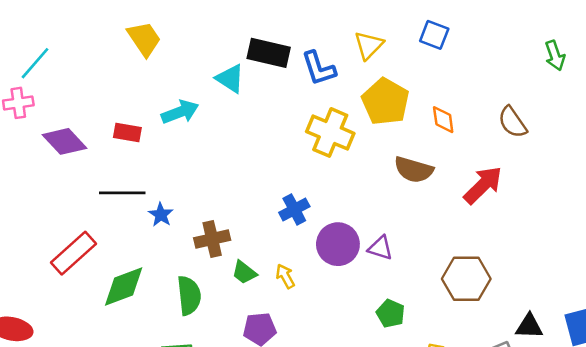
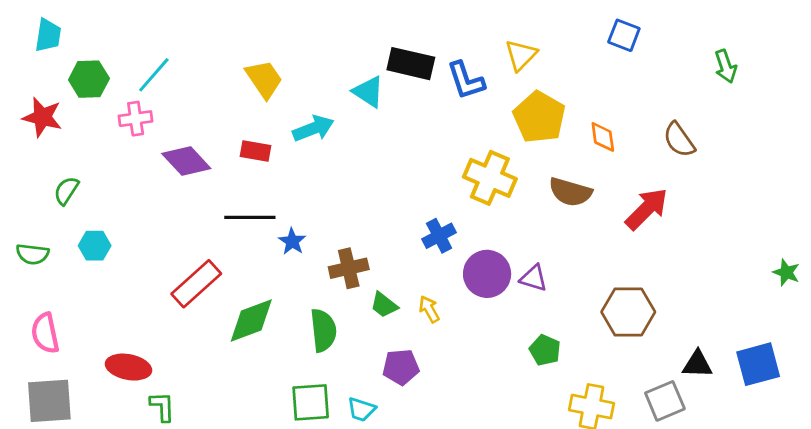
blue square: (434, 35) -> (624, 35), moved
yellow trapezoid: (144, 39) -> (264, 79), moved
yellow cross: (330, 132) -> (490, 178), moved

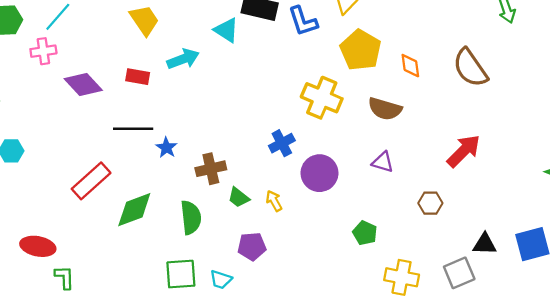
brown semicircle: (679, 140) -> (470, 68), size x1.4
red arrow: (647, 209) -> (464, 151), moved
purple triangle: (534, 278) -> (383, 162), moved
brown hexagon: (628, 312) -> (430, 203), size x0.6

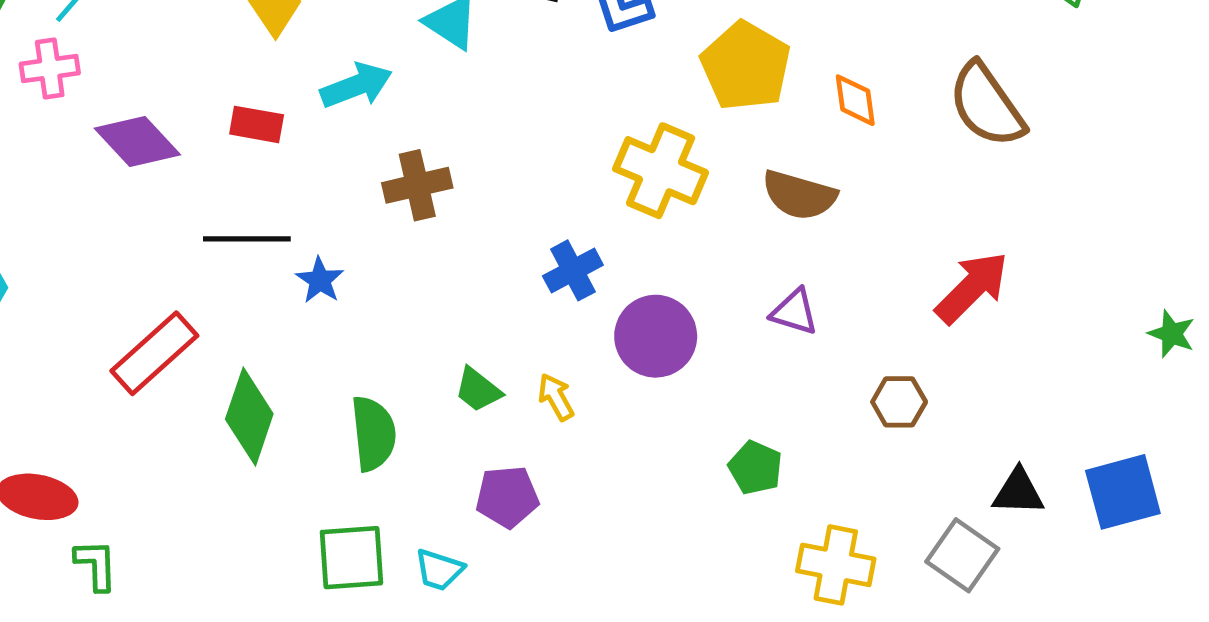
brown cross: (211, 169) -> (417, 185), moved
green diamond: (134, 210) -> (249, 416), turned -51
gray square: (459, 273) -> (962, 555), turned -32

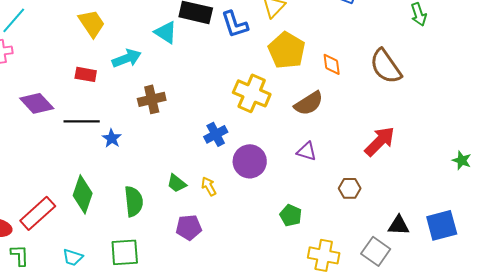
purple diamond: (137, 142) -> (37, 103), moved
brown semicircle: (799, 195) -> (309, 103), turned -48
red rectangle: (154, 353) -> (38, 213), moved
cyan trapezoid: (439, 570) -> (73, 257), moved

